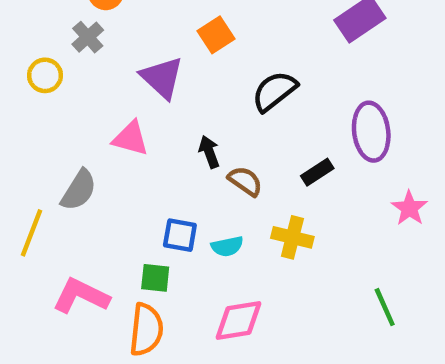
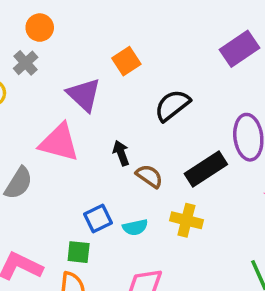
pink triangle: (130, 138) -> (59, 142), size x1.4
black rectangle: (317, 172) -> (206, 169), size x1.6
blue square: (180, 235) -> (98, 218), turned -36

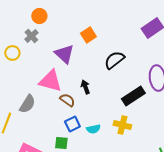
brown semicircle: (149, 176) -> (67, 100), moved

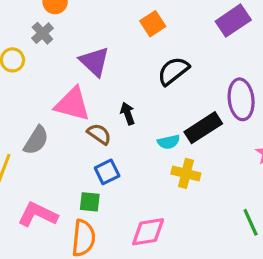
orange square: (88, 35) -> (153, 24), moved
cyan semicircle: (93, 129) -> (169, 142), moved

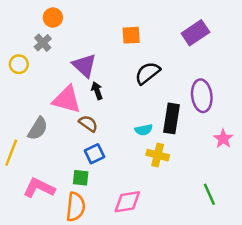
orange square: (153, 24) -> (131, 35), turned 30
black arrow: (128, 114) -> (97, 91), moved
black rectangle: (203, 128) -> (171, 118), turned -48

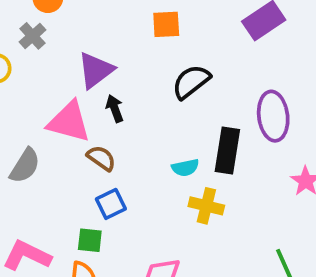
purple triangle: (84, 65) -> (96, 70), turned 40

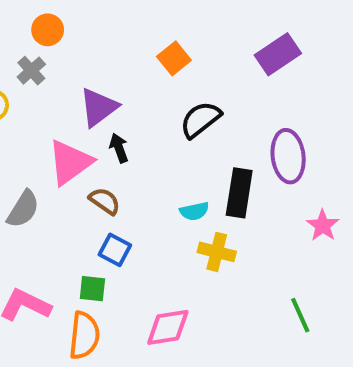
orange square: (166, 24) -> (174, 58), turned -36
pink triangle: (69, 122) -> (70, 162), turned -51
blue square: (111, 204) -> (115, 250), turned -36

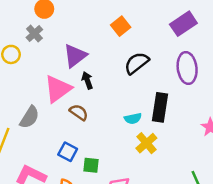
purple ellipse: (288, 156) -> (187, 68), moved
blue square: (115, 250) -> (68, 152), moved
yellow cross: (217, 252) -> (146, 143), turned 35
green square: (92, 289) -> (91, 165), moved

